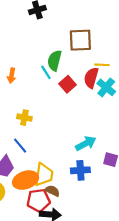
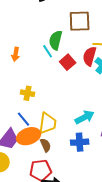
yellow trapezoid: (44, 175) -> (48, 123), moved
orange ellipse: (26, 180) -> (29, 136), moved
brown semicircle: (52, 191) -> (46, 145), moved, turned 40

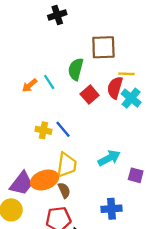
cyan line: (48, 51) -> (49, 82), moved
orange arrow: (16, 54) -> (30, 85), turned 40
blue line: (24, 119) -> (63, 129), moved
blue cross: (80, 142) -> (111, 209), moved

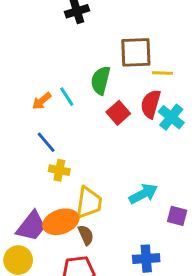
yellow line: (126, 74) -> (162, 73), moved
blue line: (63, 129) -> (46, 142), moved
yellow cross: (43, 130) -> (59, 170), moved

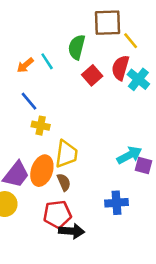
yellow line: (162, 73) -> (131, 41), turned 48
cyan arrow: (143, 194) -> (129, 155), moved
orange ellipse: (61, 222) -> (42, 171), turned -52

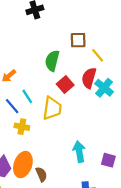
brown square: (108, 23) -> (78, 40), size x0.7
cyan line: (47, 61) -> (27, 96), moved
yellow trapezoid: (66, 154) -> (52, 108), moved
cyan arrow: (129, 155) -> (79, 152), moved, turned -72

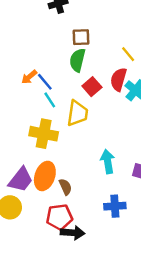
brown square: (78, 40) -> (81, 37), moved
blue line: (12, 106) -> (45, 82), moved
yellow cross: (22, 127) -> (44, 134), size x1.6

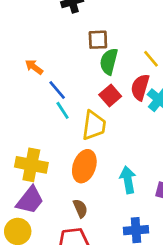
green semicircle: (77, 60) -> (109, 61), moved
orange arrow: (29, 77) -> (34, 67), moved, turned 77
yellow cross: (44, 134) -> (31, 165), moved
orange ellipse: (45, 176) -> (84, 166), moved

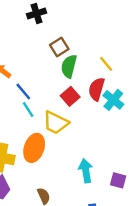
brown square: (98, 40) -> (59, 47), turned -30
yellow trapezoid: (94, 125) -> (56, 123), turned 108
orange ellipse: (84, 166) -> (34, 148), moved

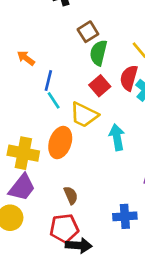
blue line: (23, 91) -> (48, 80), turned 54
cyan arrow: (86, 171) -> (117, 137), moved

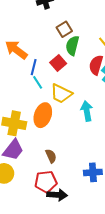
orange arrow: (26, 58) -> (16, 50), size x1.6
red square: (100, 86) -> (58, 63), moved

